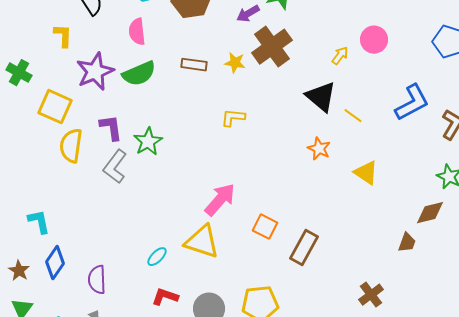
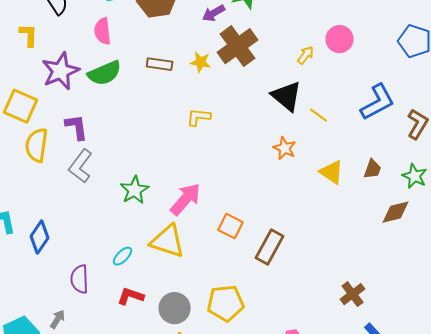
green star: (148, 142) -> (135, 190), moved
brown trapezoid: (407, 243) -> (373, 169), moved
blue diamond: (55, 263) -> (40, 237), moved
purple semicircle: (97, 280) -> (80, 279), moved
brown cross: (371, 295) -> (353, 294), moved

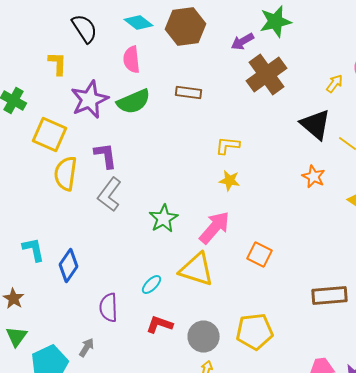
yellow star: (201, 62) -> (230, 180), moved
brown rectangle: (270, 247) -> (330, 296), moved, turned 56

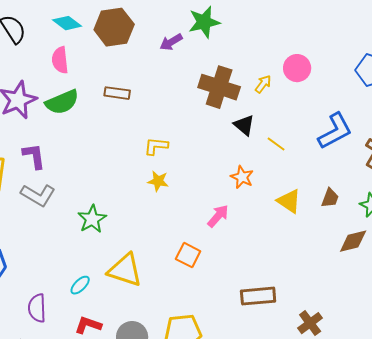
brown cross: (266, 74) -> (219, 87), moved, turned -36
black triangle: (316, 124) -> (244, 125), size x0.7
gray L-shape: (110, 194) -> (38, 195), turned -96
pink arrow: (214, 228) -> (218, 216), moved, size x0.7

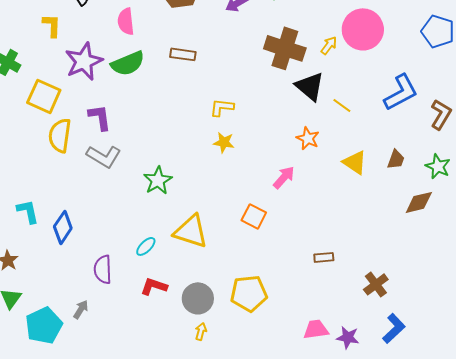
pink circle: (297, 68) -> (363, 29), size x1.5
black triangle: (244, 125) -> (310, 86), size x1.4
brown rectangle: (258, 296) -> (324, 257), size x0.6

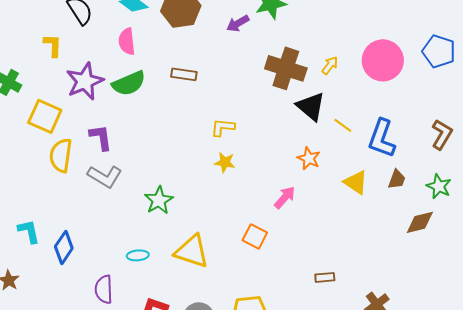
pink circle: (363, 29) -> (383, 60), moved
blue L-shape: (401, 92) -> (382, 138), moved, turned 138
cyan ellipse: (146, 246) -> (138, 255), moved, turned 40

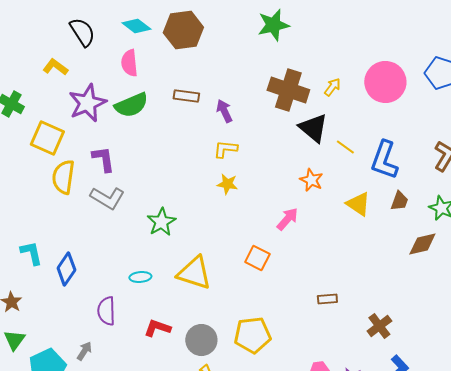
purple arrow: (238, 23) -> (224, 111), moved, turned 95
yellow L-shape: (53, 45) -> (55, 67), turned -55

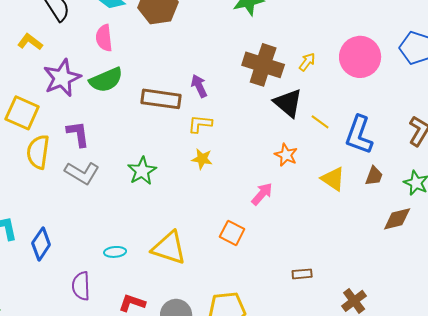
brown rectangle: (186, 96) -> (161, 99), moved, size x1.5
green star: (161, 222) -> (142, 171), moved

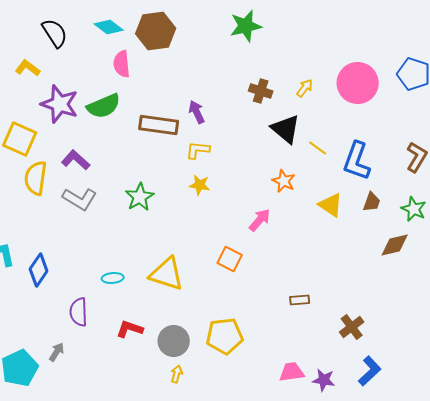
pink semicircle: (104, 38) -> (122, 64), moved
brown cross: (263, 65) -> (261, 91), size x0.6
purple star: (62, 78) -> (60, 104), turned -30
purple L-shape: (78, 134) -> (76, 160), turned -40

